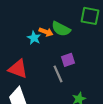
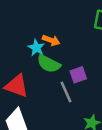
green semicircle: (61, 29) -> (49, 64), moved

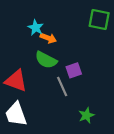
cyan star: (36, 48) -> (36, 28), moved

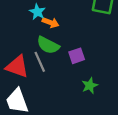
gray line: (62, 87) -> (40, 62), moved
green star: (86, 115) -> (90, 86), moved

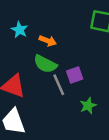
cyan star: (37, 12) -> (20, 30), moved
gray line: (40, 62) -> (59, 85), moved

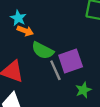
orange arrow: (48, 41) -> (25, 31), moved
purple square: (75, 75) -> (71, 61), size x1.5

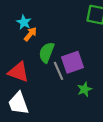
orange arrow: (25, 31) -> (30, 34), turned -72
green semicircle: (43, 51) -> (47, 53), turned 84

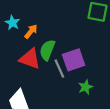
cyan star: (24, 22) -> (12, 23), moved
red triangle: (18, 72) -> (30, 59), moved

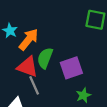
orange arrow: (31, 31) -> (29, 39), size x1.5
gray line: (59, 69) -> (34, 85), moved

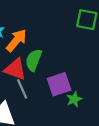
purple square: (71, 68) -> (59, 84), moved

